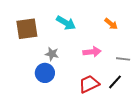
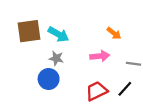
cyan arrow: (66, 23) -> (58, 34), moved
orange arrow: (111, 24) -> (114, 33), moved

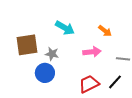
brown square: (29, 31) -> (27, 45), moved
cyan arrow: (58, 34) -> (65, 28), moved

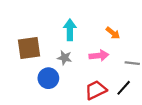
cyan arrow: (65, 28) -> (70, 30), turned -120
gray star: (52, 54) -> (65, 58), moved

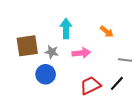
pink arrow: (99, 56) -> (81, 53), moved
gray star: (65, 58) -> (52, 52), moved

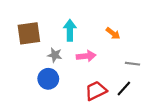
brown square: (27, 46) -> (29, 33), moved

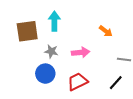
cyan arrow: (70, 30) -> (54, 21), moved
red trapezoid: (96, 91) -> (78, 82), moved

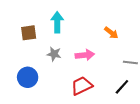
brown square: (27, 31) -> (29, 33), size x0.7
blue circle: (45, 74) -> (28, 77), moved

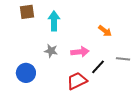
brown square: (29, 33) -> (27, 12), moved
black line: (122, 87) -> (98, 67), moved

